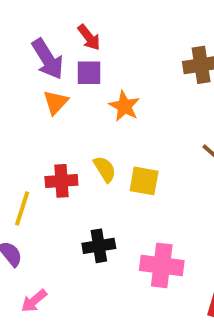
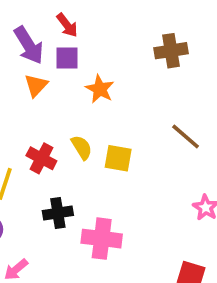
red cross: (61, 181) -> (41, 158), turned 32
black cross: (99, 246) -> (58, 213), moved
pink cross: (162, 265) -> (102, 239), moved

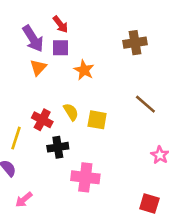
black cross: (58, 213) -> (58, 147), moved

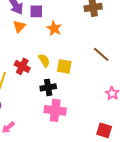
black cross: (58, 147) -> (48, 87), moved

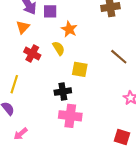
orange triangle: (19, 26) -> (23, 27), moved
yellow semicircle: (44, 60) -> (59, 48), moved
red cross: (22, 66) -> (32, 54), moved

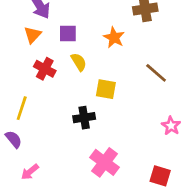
purple square: (50, 11) -> (68, 33), moved
orange star: (69, 29) -> (114, 38), moved
pink cross: (70, 116) -> (105, 162), moved, turned 30

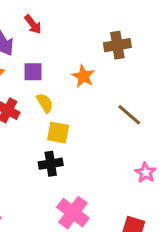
yellow square: (106, 89) -> (58, 133), moved

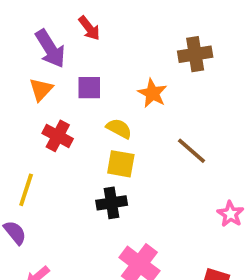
yellow semicircle: (45, 103) -> (119, 129), moved, turned -30
brown line: (129, 115) -> (191, 151), moved

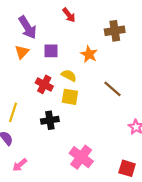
red arrow: (89, 28) -> (69, 15), moved
red cross: (58, 136) -> (44, 84), moved
black cross: (112, 203) -> (50, 120), moved

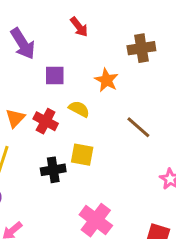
orange triangle: (22, 52) -> (15, 118), moved
yellow square: (70, 97) -> (82, 155), moved

